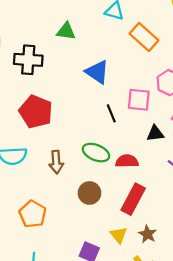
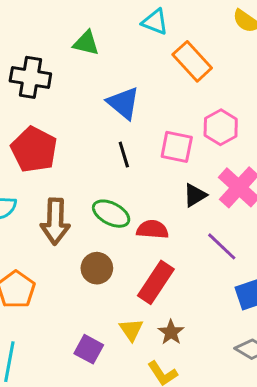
black line: (111, 113) -> (124, 155), moved
black triangle: (155, 133) -> (195, 195), turned -30
brown arrow: (56, 162) -> (55, 221), size x1.4

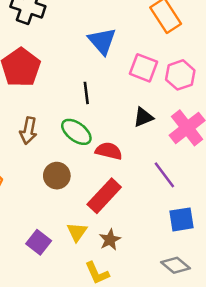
pink square: (177, 147) -> (143, 68), moved
black line: (124, 155) -> (86, 93), moved
black triangle: (195, 195) -> (143, 117), moved
brown arrow: (55, 221) -> (28, 131), size x0.7

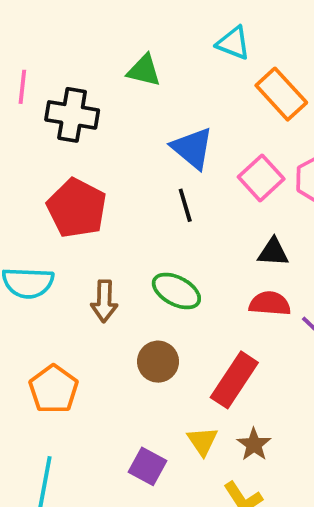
pink square: (143, 68) -> (261, 178), turned 36
black line: (86, 93) -> (185, 205), moved
black triangle: (143, 117) -> (273, 252), turned 35
red semicircle: (109, 151) -> (270, 304), moved

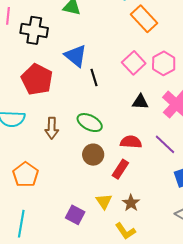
blue triangle: (192, 148) -> (76, 56), moved
red semicircle: (270, 304) -> (131, 142), moved
brown circle: (158, 362) -> (93, 155), moved
red rectangle: (234, 380) -> (120, 169), size x0.7

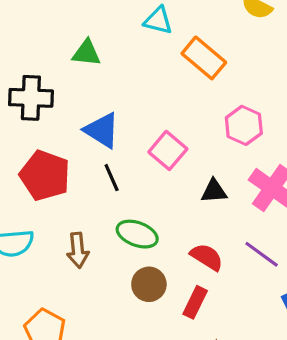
pink square: (134, 63) -> (168, 150), moved
black line: (94, 78) -> (112, 178), moved
red semicircle: (131, 142) -> (207, 257), turned 35

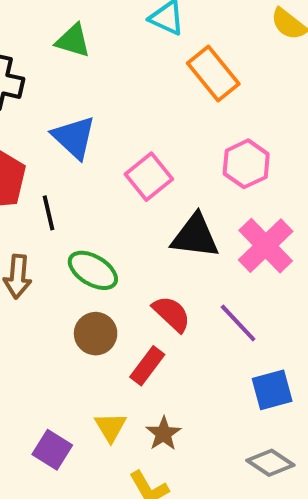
black line: (112, 178) -> (48, 213), moved
black triangle: (214, 191) -> (195, 236), size x1.5

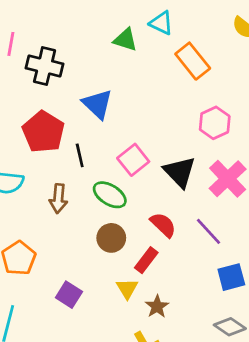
green triangle: (73, 41) -> (125, 40), moved
pink square: (149, 177) -> (133, 160), moved
black triangle: (195, 236) -> (180, 172), turned 39
yellow triangle: (111, 427) -> (127, 289), moved
purple square: (52, 450) -> (69, 295), moved

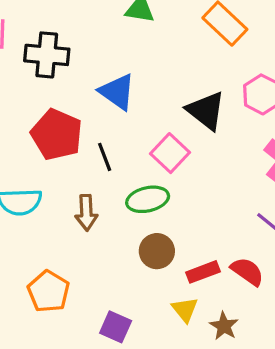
black triangle: (180, 172) -> (206, 111), moved
green ellipse: (110, 195) -> (148, 199), turned -36
red semicircle: (163, 225) -> (247, 271), moved
red rectangle: (146, 260) -> (203, 272), turned 40

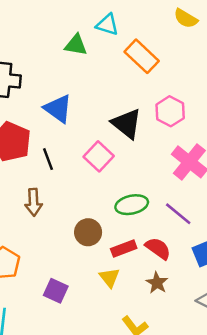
green ellipse: (148, 199) -> (132, 205), moved
brown star: (224, 326) -> (157, 283), moved

